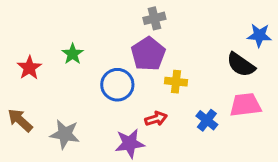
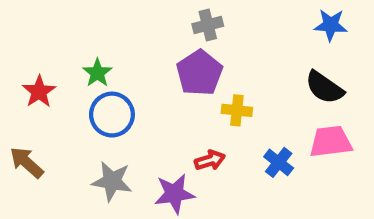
blue star: (259, 35) -> (331, 25), moved
blue circle: (117, 85) -> (112, 115), moved
gray star: (65, 134) -> (112, 181), moved

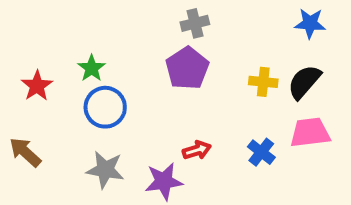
black semicircle: (324, 87) -> (304, 82), turned 96
yellow cross: (237, 110) -> (263, 82), moved

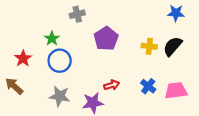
gray cross: (195, 23) -> (77, 14), moved
red star: (37, 86) -> (23, 58), moved
pink trapezoid: (310, 133) -> (176, 91), moved

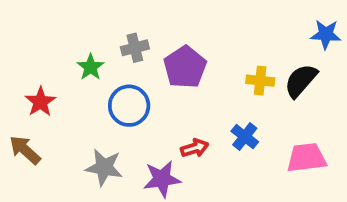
blue star: (176, 13) -> (326, 34), moved
gray cross: (77, 14) -> (135, 48), moved
blue circle: (60, 61) -> (129, 106), moved
blue cross: (148, 86) -> (245, 137), moved

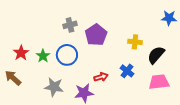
green star: (91, 67) -> (43, 56), moved
black semicircle: (301, 81) -> (156, 55), moved

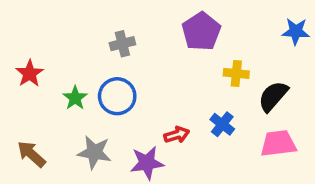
purple pentagon: (96, 35) -> (201, 31), moved
red star: (21, 53) -> (30, 73), moved
brown arrow: (13, 78) -> (31, 154), moved

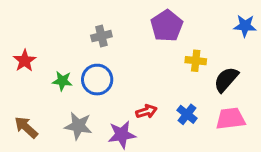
green star: (75, 98) -> (62, 81), turned -30
blue cross: (222, 124) -> (187, 114), moved

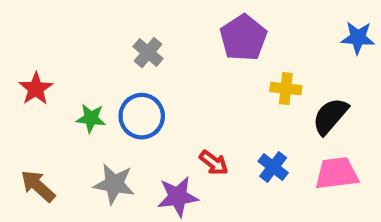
gray cross: (101, 36) -> (148, 53), turned -36
red arrow: (146, 111) -> (214, 163), turned 54

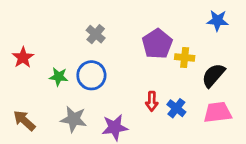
purple pentagon: (243, 38) -> (157, 44), moved
blue star: (358, 38) -> (217, 21), moved
red arrow: (214, 163) -> (152, 101), moved, turned 54

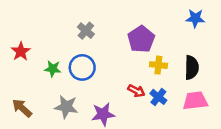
yellow cross: (185, 58) -> (158, 65), moved
black semicircle: (213, 75) -> (192, 67), turned 140
red arrow: (152, 101) -> (136, 91), turned -63

